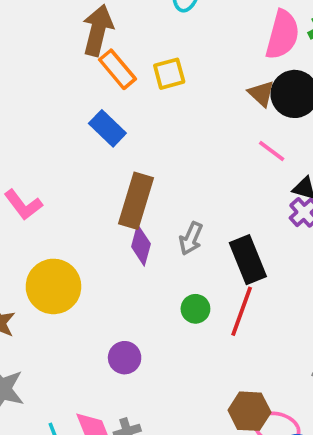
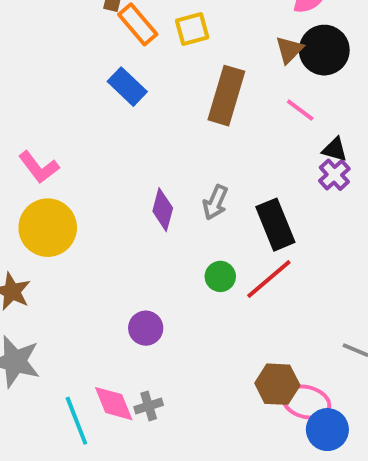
brown triangle: (261, 93) -> (289, 50), turned 32
brown rectangle: (136, 201) -> (226, 96), moved
yellow circle: (53, 286) -> (48, 228), moved
red line: (242, 311) -> (269, 279), turned 30

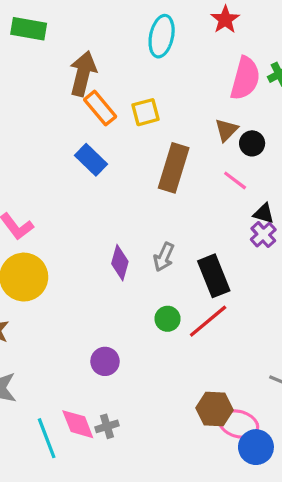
black circle: (324, 50) -> (252, 143), moved, size x0.6

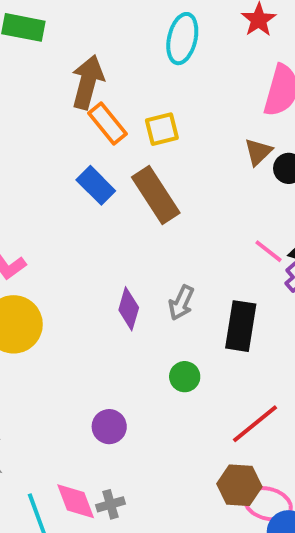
brown rectangle: (174, 168) -> (156, 195), moved, turned -51
pink line: (235, 180) -> (268, 251), moved
black rectangle: (214, 276) -> (241, 326), turned 30
red line: (208, 321) -> (255, 424), moved

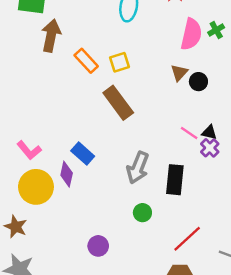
brown arrow: (88, 82) -> (51, 36), moved
blue rectangle: (96, 185) -> (83, 154), moved
gray arrow: (181, 303) -> (138, 168), size x1.5
purple diamond: (129, 309) -> (67, 174), moved

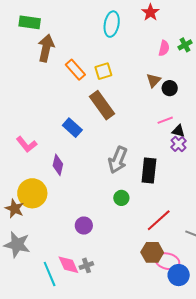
pink semicircle: (191, 34) -> (164, 48), size x0.6
pink line: (189, 133) -> (165, 120), moved, turned -56
blue rectangle: (83, 154) -> (72, 128), moved
yellow circle: (36, 187) -> (32, 193), moved

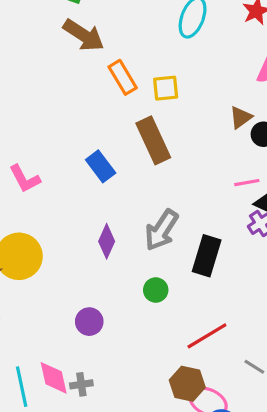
brown arrow: (46, 48) -> (84, 35), turned 100
purple diamond: (58, 165) -> (107, 241), moved

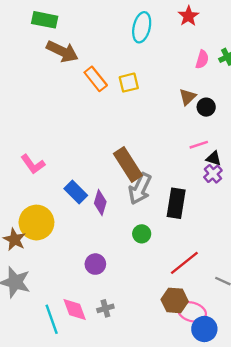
brown rectangle: (153, 140) -> (128, 164), moved
blue rectangle: (101, 166) -> (76, 192), moved
gray cross: (81, 384) -> (105, 308), moved

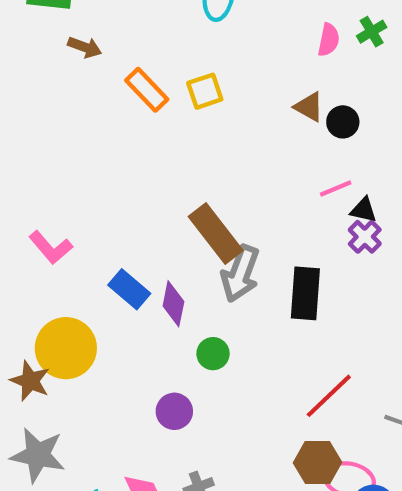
brown arrow: (62, 51) -> (85, 47), size x0.6
brown triangle: (188, 97) -> (309, 107), turned -42
green circle: (142, 234) -> (213, 354), moved

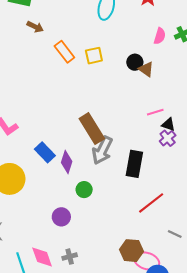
black circle: (343, 122) -> (135, 62), moved
red line: (329, 396) -> (151, 203), moved

